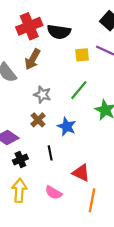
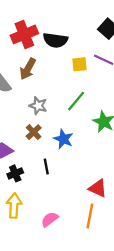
red triangle: (81, 173) -> (98, 188), moved
pink semicircle: (53, 193) -> (50, 219), moved, turned 112

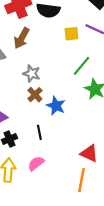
green line: (76, 101) -> (81, 66), moved
brown cross: (34, 132) -> (35, 95), moved
pink semicircle: (50, 219) -> (36, 163), moved

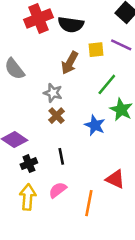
brown arrow: (22, 38) -> (70, 63), moved
blue star: (56, 106) -> (95, 125), moved
orange line: (81, 180) -> (89, 203), moved

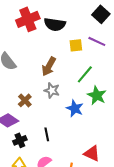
brown arrow: (70, 63) -> (49, 66), moved
gray star: (53, 93) -> (52, 90), moved
brown cross: (56, 116) -> (25, 100), moved

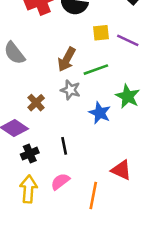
purple line: (97, 41) -> (128, 40), moved
green line: (85, 74) -> (96, 70), moved, turned 30

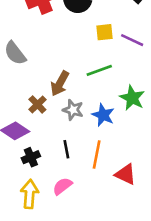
brown arrow: (67, 59) -> (60, 83), moved
gray star: (70, 90) -> (73, 110), moved
orange line: (93, 195) -> (97, 155), moved

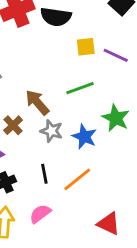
brown arrow: (60, 83) -> (37, 102), turned 110
orange line: (97, 155) -> (77, 179), turned 40
red triangle: (126, 174) -> (109, 224), moved

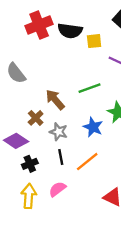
yellow square: (86, 47) -> (94, 41), moved
gray star: (52, 131) -> (59, 132), moved

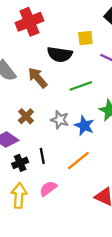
black semicircle: (70, 31) -> (60, 54), moved
brown arrow: (55, 100) -> (38, 78), moved
gray star: (59, 132) -> (60, 120), moved
black line: (61, 157) -> (42, 156), moved

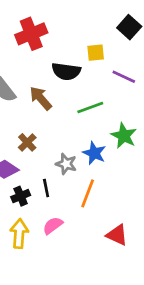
gray star: (60, 120) -> (66, 164), moved
orange line: (78, 161) -> (88, 193), turned -30

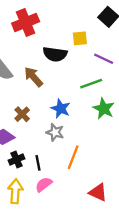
green line: (90, 108) -> (91, 84), moved
blue star: (94, 153) -> (61, 109), moved
black line: (46, 188) -> (38, 163), moved

